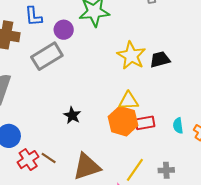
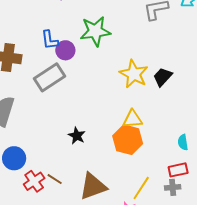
blue L-shape: (34, 16) -> (50, 40), moved
black trapezoid: (160, 60) -> (163, 77), turned -30
red rectangle: (145, 123) -> (178, 170), moved

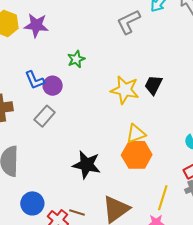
green star: (95, 31) -> (76, 59), size x0.6
gray rectangle: (50, 77) -> (45, 116), size x0.7
black star: (77, 136) -> (87, 165), size x1.6

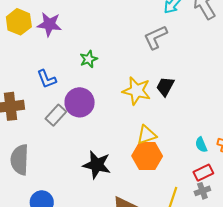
gray L-shape: (129, 22) -> (156, 37), moved
purple circle: (53, 86) -> (80, 102), moved, size x1.5

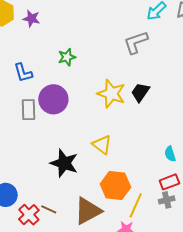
purple star: (49, 24) -> (31, 19), size x0.7
gray rectangle: (56, 115) -> (29, 110), turned -50
yellow triangle: (147, 135) -> (102, 145), moved, turned 50
orange hexagon: (147, 156) -> (115, 186), moved

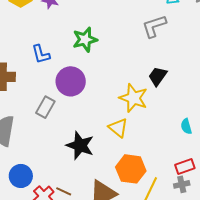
green star: (67, 57) -> (85, 40), size x1.4
yellow star: (111, 94) -> (133, 98), moved
gray rectangle: (29, 110) -> (45, 107), moved, turned 30
cyan semicircle: (170, 154) -> (186, 126), moved

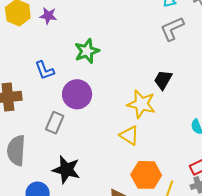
gray L-shape: (154, 26) -> (172, 29), moved
black star: (80, 146) -> (66, 170), moved

